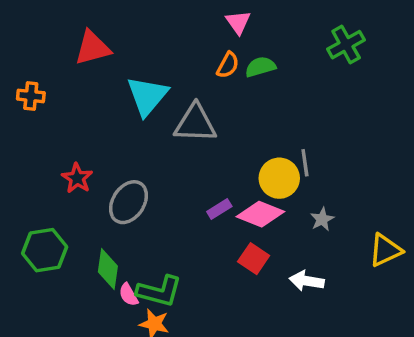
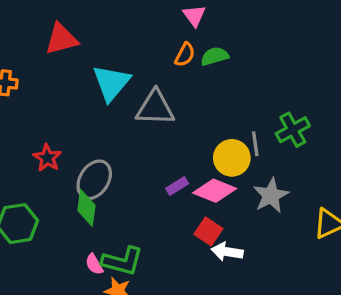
green cross: (346, 45) -> (293, 130), moved
gray star: (322, 219) -> (271, 195), size x1.6
green diamond: (108, 269) -> (86, 208), moved
white arrow: (307, 281) -> (227, 252), moved

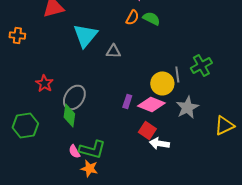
green semicircle: (215, 56) -> (151, 18), turned 42
gray triangle: (155, 108) -> (113, 51), size x0.6
purple rectangle: (177, 186) -> (127, 101), turned -40

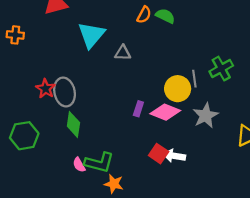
gray ellipse: (74, 97) -> (65, 92), moved, turned -45
red square: (147, 130) -> (159, 154), moved
orange star: (89, 168) -> (114, 184), moved

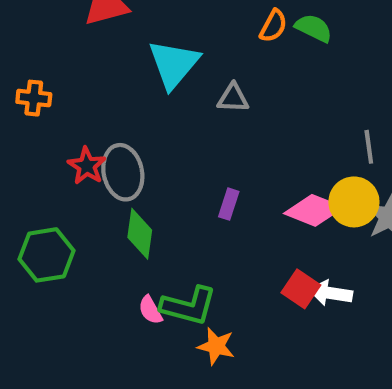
orange cross: (15, 35) -> (34, 98), moved
yellow circle: (178, 89) -> (354, 202), moved
purple rectangle: (138, 109) -> (229, 204), moved

